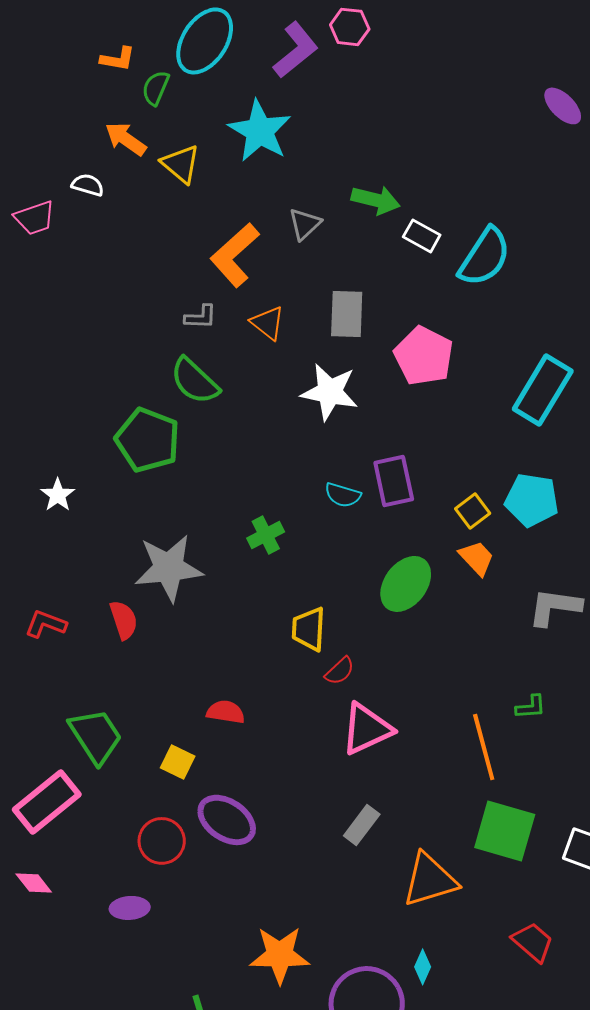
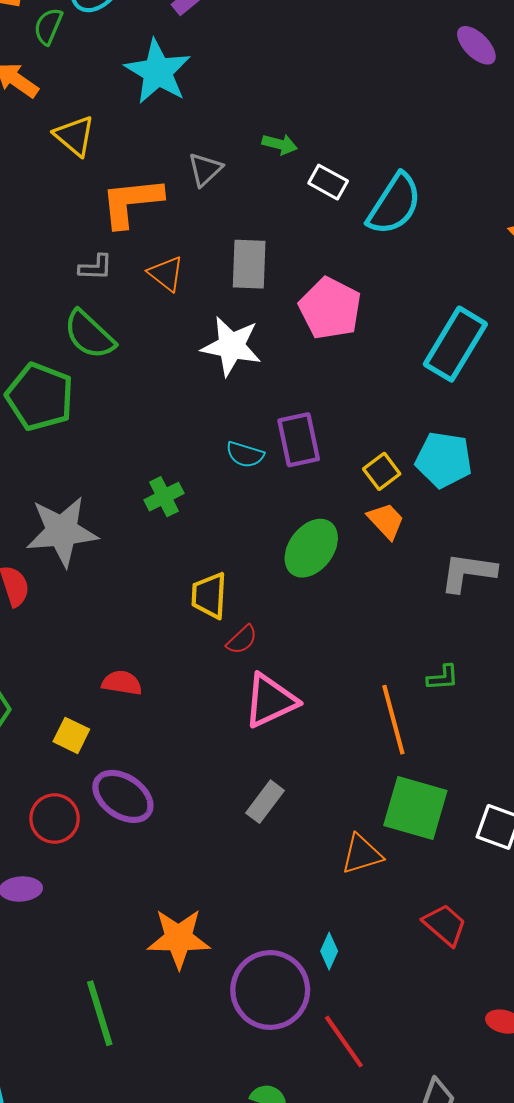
yellow triangle: (181, 164) -> (75, 136), moved
green arrow: (376, 200) -> (280, 144), size x0.7
orange L-shape: (235, 255) -> (131, 202), turned 36
orange triangle: (430, 880) -> (362, 854), moved, size x0.7

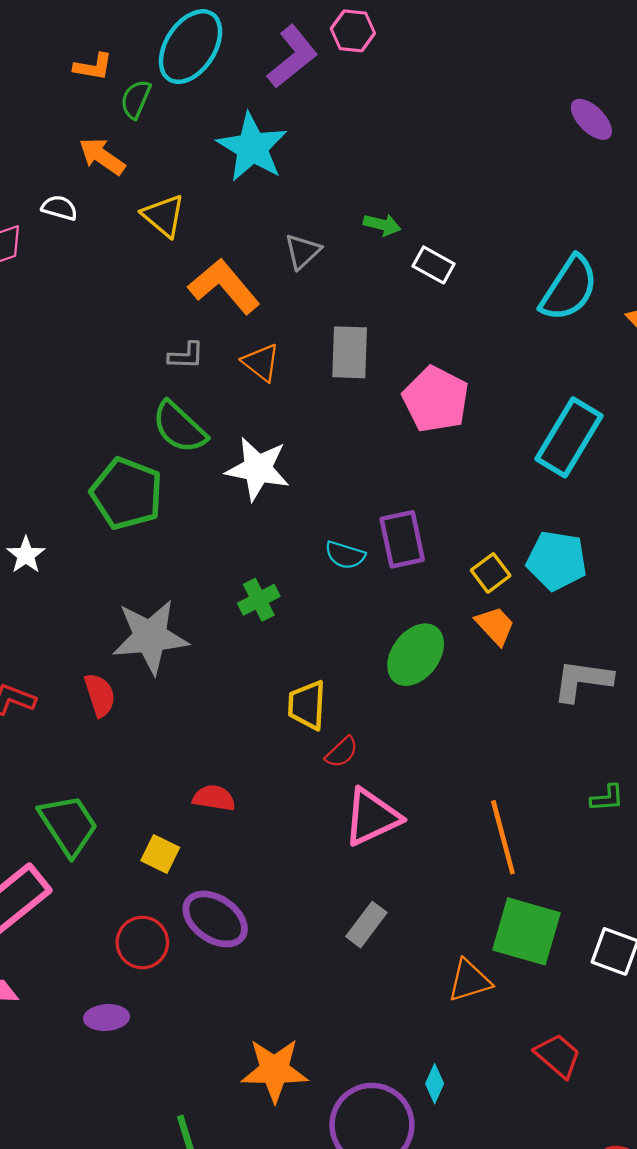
orange L-shape: (131, 202) -> (224, 286), turned 56
cyan semicircle: (394, 204) -> (569, 288), moved
white star: (231, 346) -> (258, 469), moved
green L-shape: (443, 678) -> (607, 798), moved

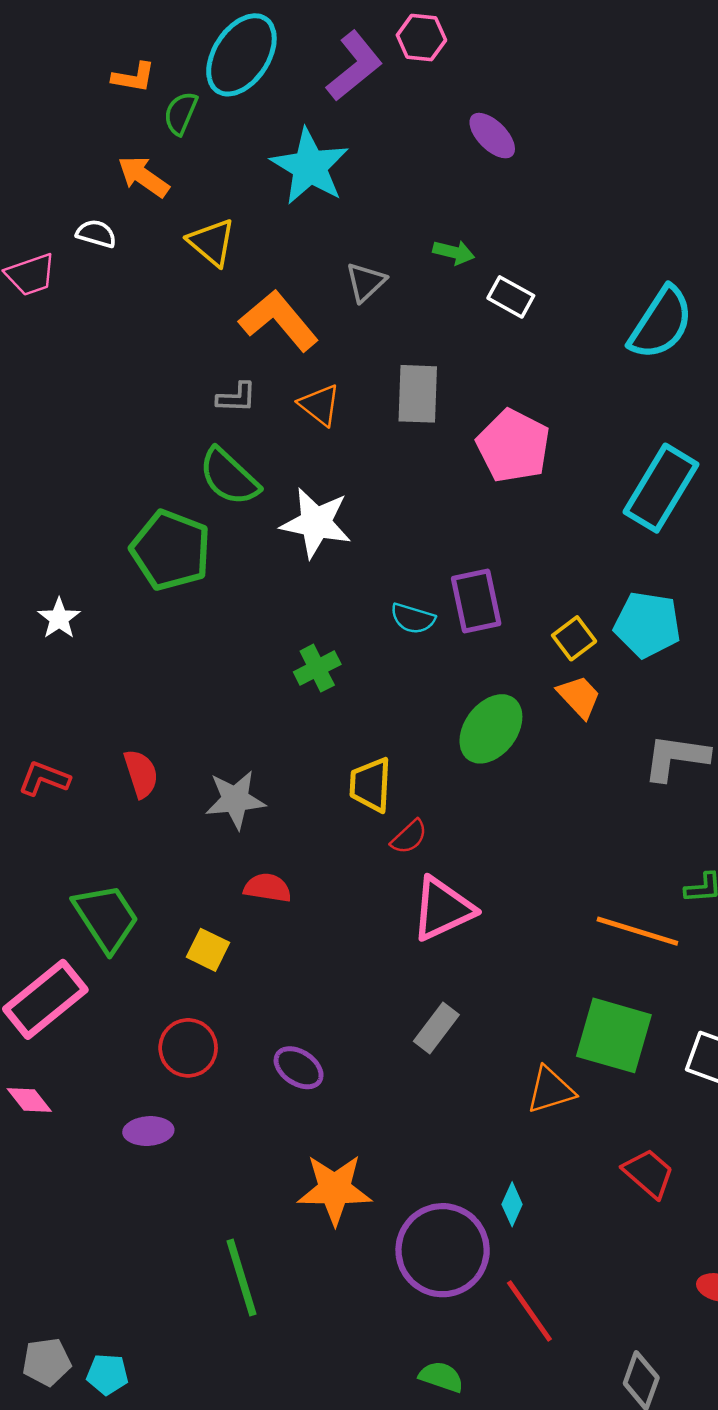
purple ellipse: (591, 119) -> (492, 136), moved
gray star: (150, 637) -> (235, 800), moved, size x0.7
orange line: (503, 837) -> (637, 931), moved, turned -58
purple ellipse: (215, 919) -> (299, 1068), moved, size x0.7

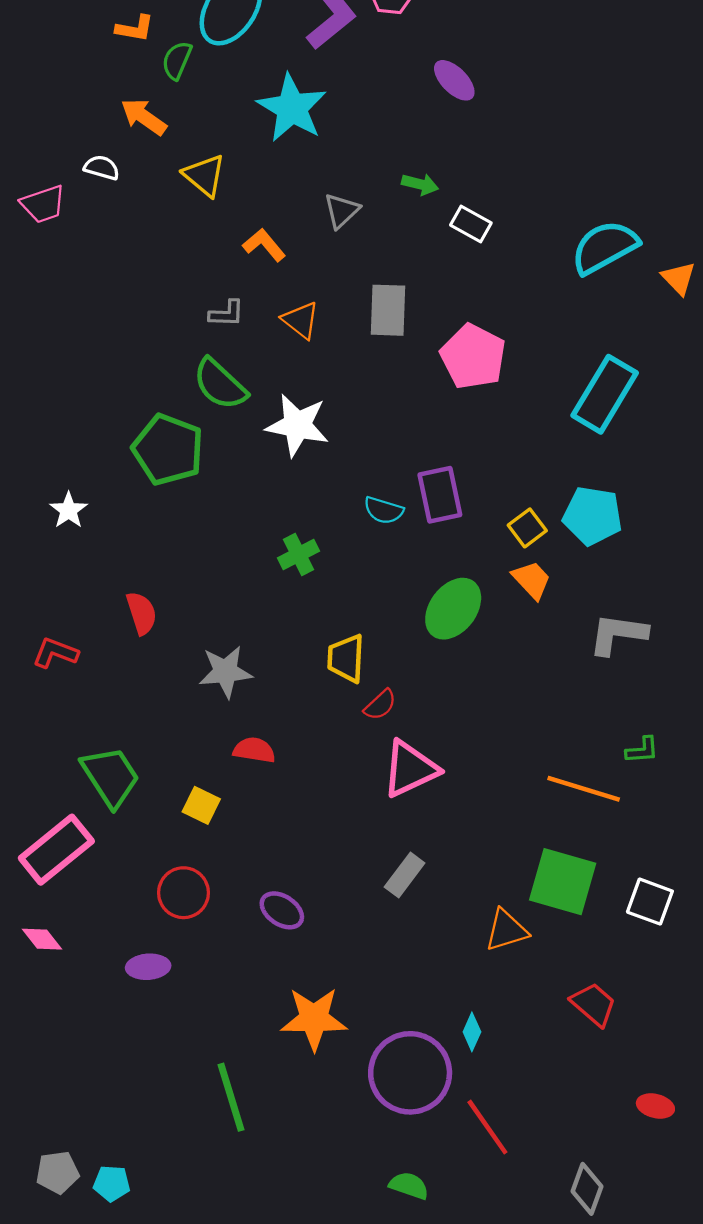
orange L-shape: (279, 321) -> (264, 245), size x0.6
cyan semicircle: (661, 323) -> (605, 247), turned -152
red semicircle: (141, 774) -> (141, 613), moved

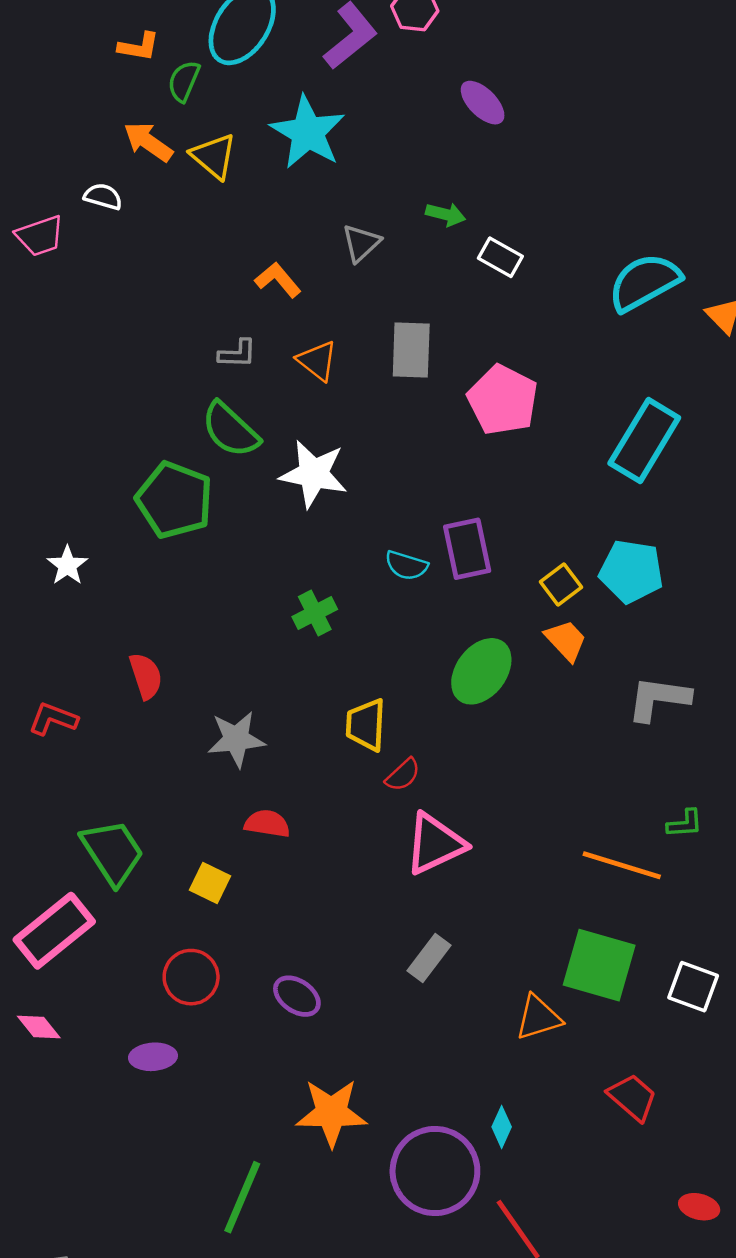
yellow triangle: (204, 175) -> (214, 156), moved
green line: (231, 1097) -> (242, 1197), turned 40

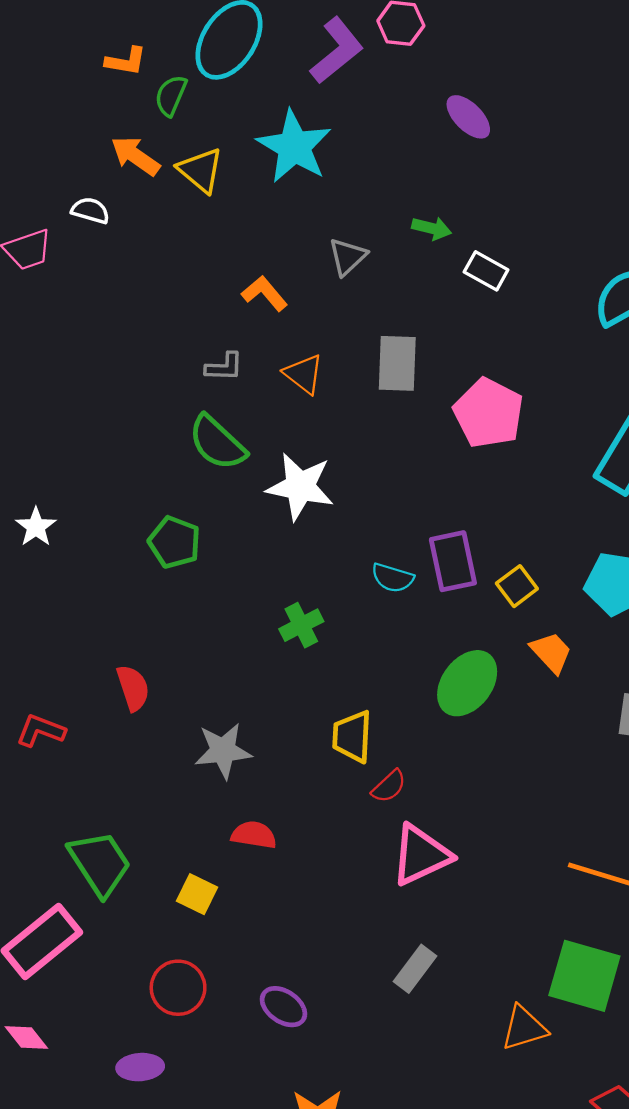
green pentagon: (174, 500) -> (174, 542), moved, size x0.7
white star: (67, 565) -> (36, 527), moved
yellow square: (561, 584) -> (517, 586), moved

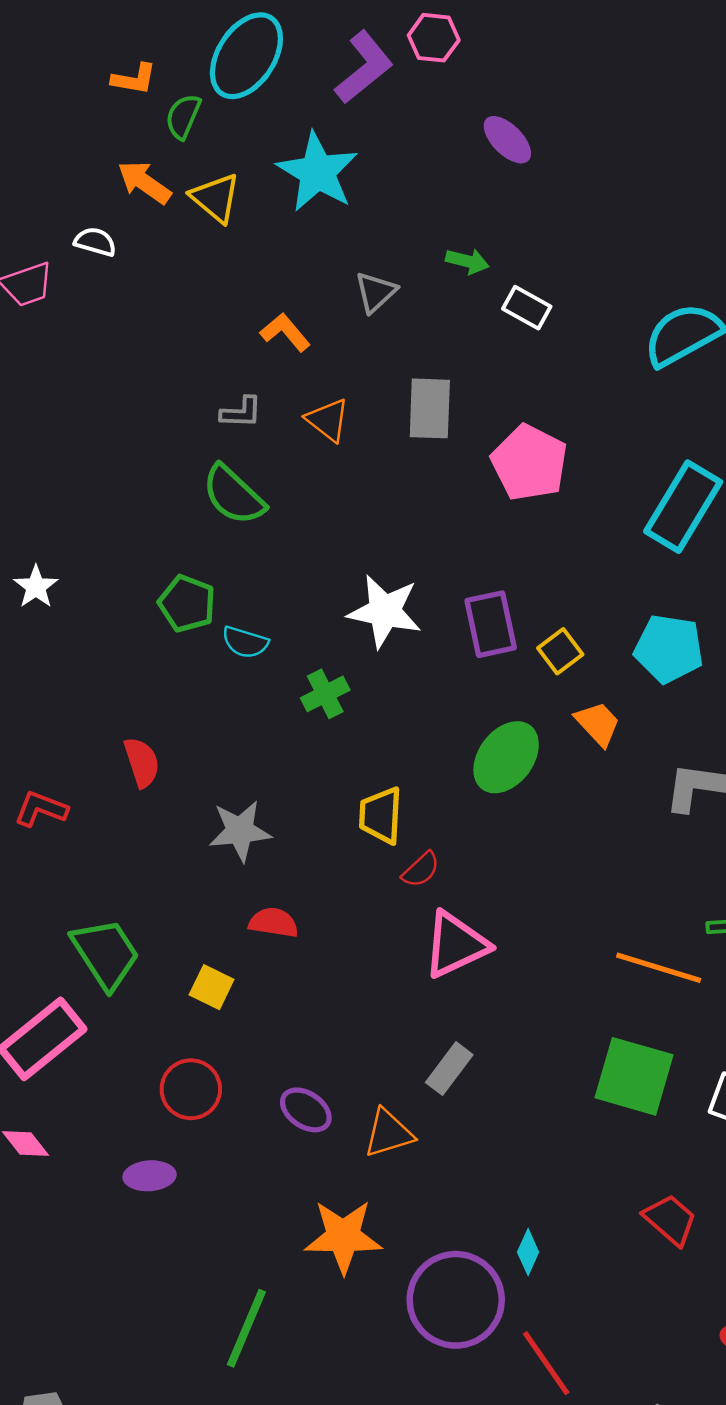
white star: (300, 487) -> (385, 611), moved
cyan semicircle: (392, 578) -> (245, 642), moved
orange triangle: (524, 1028) -> (389, 1133), moved

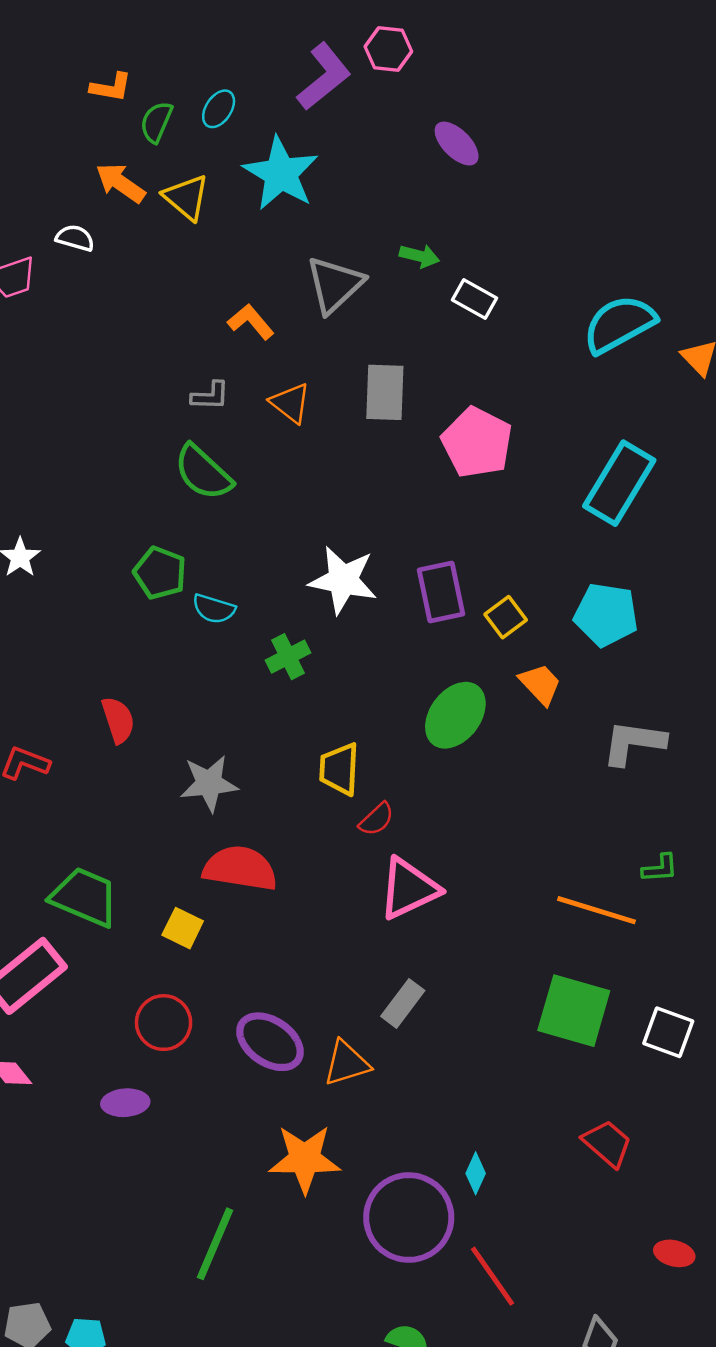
cyan ellipse: (246, 56) -> (219, 109), moved, size x0.5
gray triangle: (376, 292) -> (335, 285), size x1.5
red semicircle: (274, 923) -> (240, 868), size x1.6
green trapezoid: (106, 954) -> (85, 897), turned -34
purple ellipse: (306, 1110) -> (270, 1042), size x1.4

